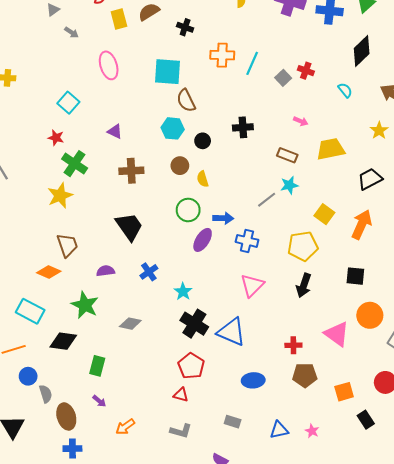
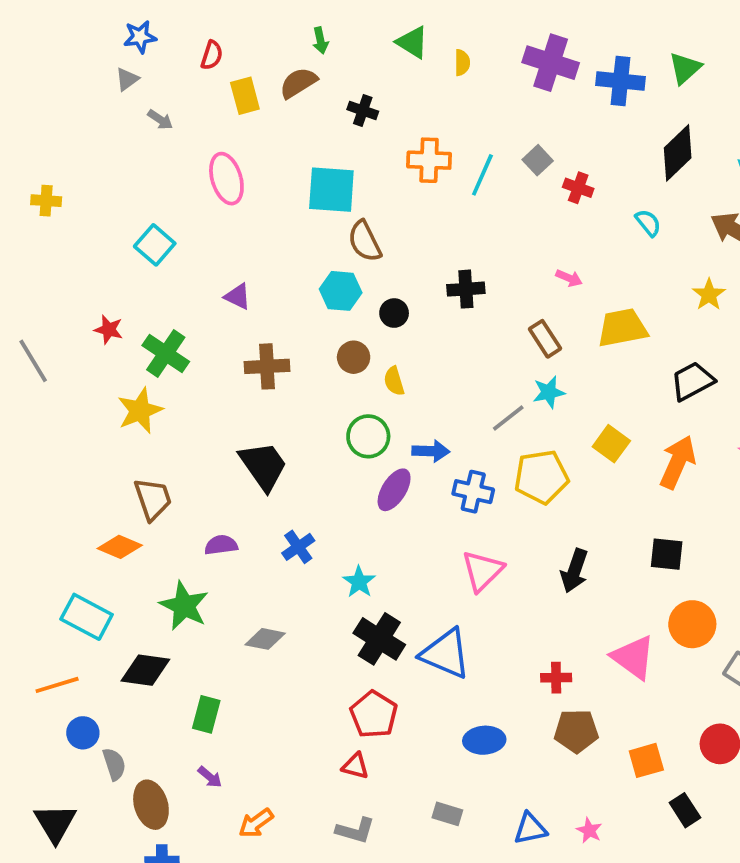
gray square: (283, 78) -> (538, 160), moved
red star: (56, 138) -> (109, 330), moved
brown rectangle: (287, 155) -> (545, 339), turned 36
yellow pentagon: (303, 246) -> (541, 477), moved

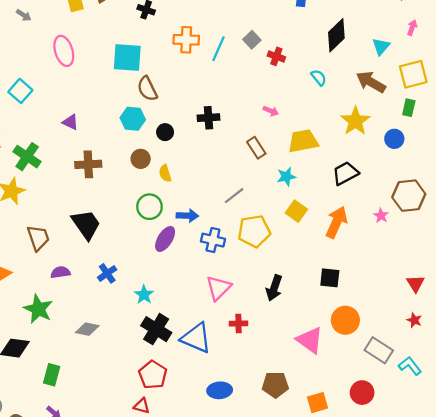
yellow star: (709, 295) -> (355, 121), size x1.5
cyan star: (549, 392) -> (286, 177), moved
brown trapezoid: (153, 499) -> (38, 238), moved
red cross: (556, 678) -> (239, 324), moved

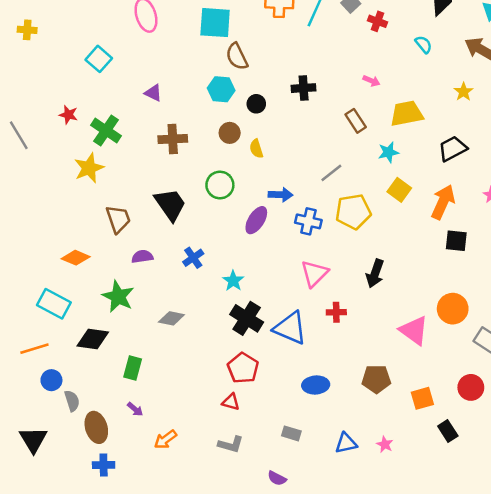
yellow star: (355, 121) -> (464, 92), size x0.6
green circle: (149, 207) -> (220, 185), moved
black square: (330, 278) -> (456, 241), moved

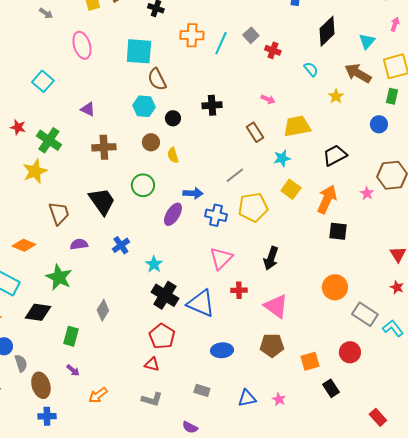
yellow star: (464, 92) -> (336, 96), moved
gray diamond: (171, 318) -> (103, 310), moved, turned -70
pink triangle: (414, 330) -> (276, 306), moved

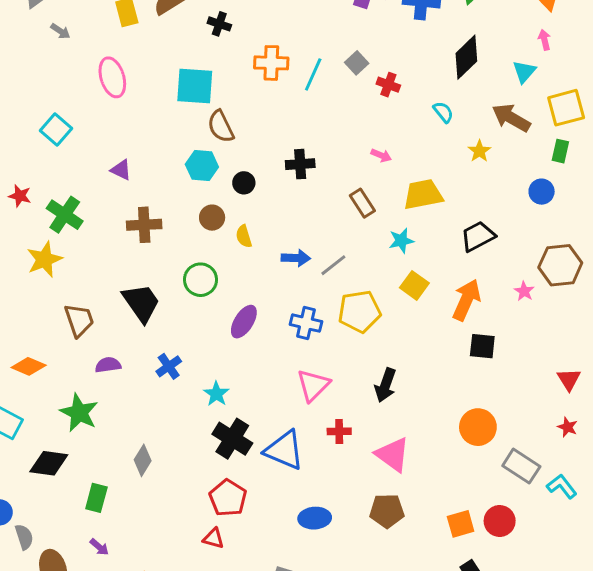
pink arrow: (395, 24) -> (544, 40), moved, turned -32
blue arrow: (193, 193) -> (296, 258), moved
orange square: (310, 361) -> (461, 524), moved

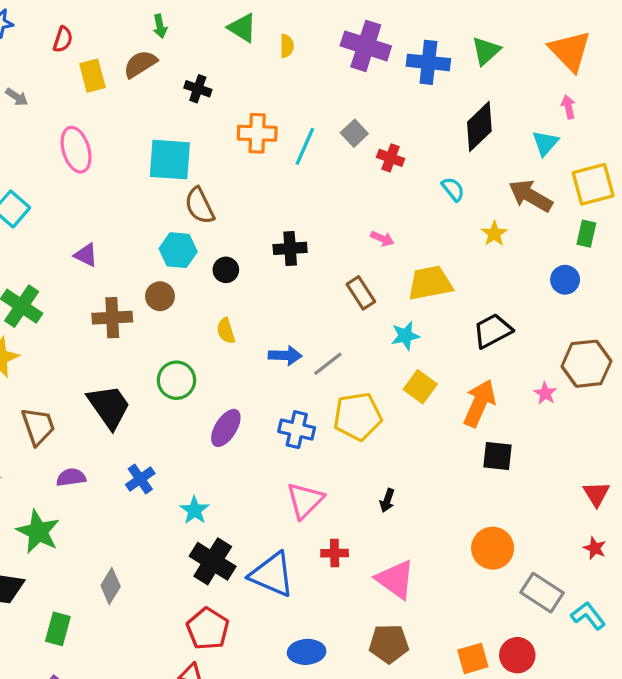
brown circle: (212, 218) -> (160, 296), moved
black arrow: (385, 385) -> (387, 500), size x0.6

